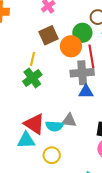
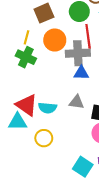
orange circle: (71, 46) -> (55, 40), moved
green cross: (32, 78) -> (26, 57), turned -30
gray triangle: (69, 120) -> (77, 102), moved

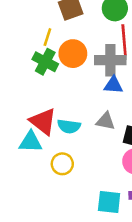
orange circle: (55, 40) -> (73, 54), moved
cyan square: (83, 167) -> (109, 202), turned -30

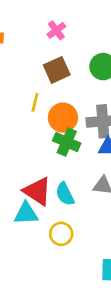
green cross: (45, 62) -> (67, 142), moved
cyan semicircle: (69, 126) -> (65, 194), turned 60

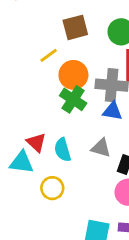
yellow line: (35, 102) -> (49, 55), turned 30
red triangle: (37, 191) -> (36, 142), size x0.7

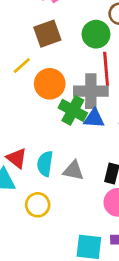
green cross: (73, 99) -> (73, 110), moved
gray triangle: (101, 148) -> (73, 171), moved
cyan semicircle: (63, 150) -> (45, 164), turned 30

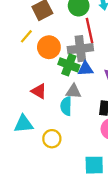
red triangle: (17, 158) -> (39, 91), moved
cyan semicircle: (45, 164) -> (66, 106), moved
gray triangle: (73, 171) -> (73, 91), moved

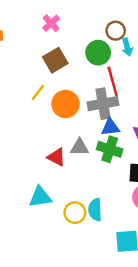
green cross: (69, 65) -> (110, 149), moved
gray triangle: (73, 91) -> (80, 147), moved
cyan semicircle: (66, 106) -> (95, 210), moved

